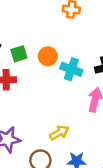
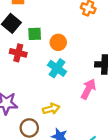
cyan cross: (71, 69) -> (57, 68), moved

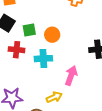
cyan cross: (57, 68) -> (43, 59), moved, turned -30
pink arrow: (88, 89) -> (71, 76), moved

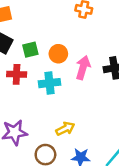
pink arrow: (71, 76) -> (83, 68), moved

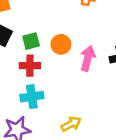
red cross: (17, 74) -> (30, 66), moved
cyan cross: (49, 83) -> (32, 97), moved

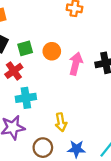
red cross: (30, 66) -> (14, 71), moved, turned -36
yellow arrow: (71, 124) -> (61, 122), turned 108

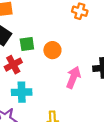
pink arrow: (76, 64) -> (73, 77), moved

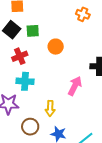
green square: (27, 44) -> (33, 31), moved
pink arrow: (73, 77) -> (75, 86), moved

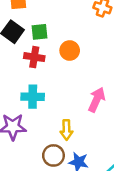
red cross: (20, 56) -> (34, 57), moved, turned 35
brown circle: (30, 127) -> (53, 155), moved

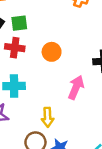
orange circle: (70, 50) -> (52, 52), moved

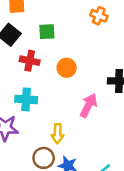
green square: (19, 23) -> (47, 32), moved

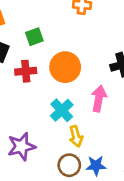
orange circle: (67, 68) -> (65, 67), size x1.5
cyan cross: (26, 99) -> (62, 110), moved, turned -30

